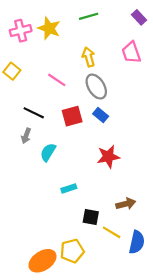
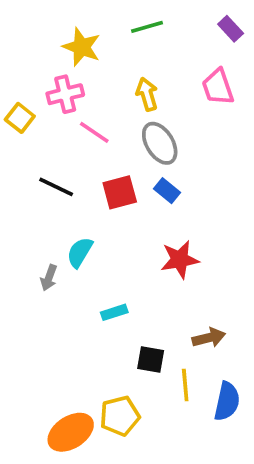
pink cross: (21, 31) -> (65, 94), moved
gray arrow: (26, 136) -> (49, 278), moved
yellow line: (112, 232) -> (185, 385), turned 54

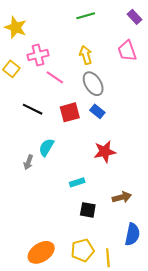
yellow star: (82, 47) -> (16, 27), moved
cyan rectangle: (114, 312) -> (77, 182), moved
yellow line: (185, 385) -> (108, 258), moved
yellow pentagon: (120, 416) -> (82, 250), moved

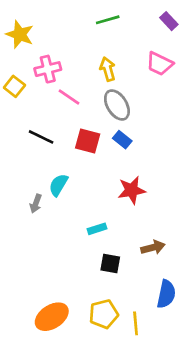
pink trapezoid: (127, 51) -> (160, 64), turned -45
red square: (70, 112) -> (88, 141), turned 30

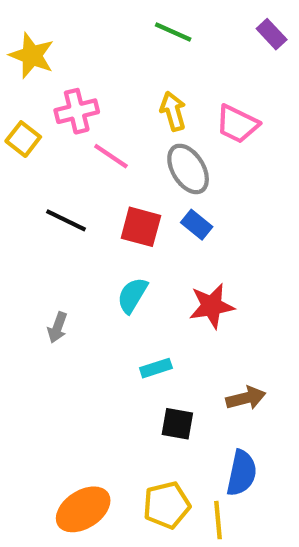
green line: (108, 20) -> (173, 32), turned 40
pink trapezoid: (160, 64) -> (237, 124), moved
cyan semicircle: (58, 185) -> (132, 295), moved
blue semicircle: (166, 294) -> (242, 473), moved

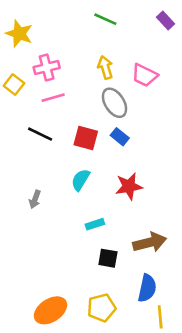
pink line: (111, 156) -> (53, 98), moved, turned -50
brown arrow: (246, 398) -> (150, 242), size x1.4
yellow line: (218, 520) -> (160, 317), moved

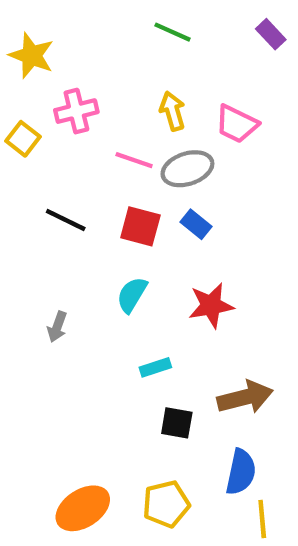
pink line: (53, 98) -> (134, 160), moved, turned 35
gray ellipse: (115, 103) -> (187, 169), turned -76

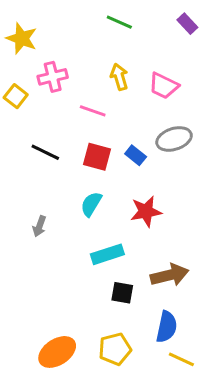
gray ellipse: (187, 169) -> (174, 139), moved
cyan rectangle: (155, 367) -> (107, 254), size x1.5
yellow line: (262, 519) -> (181, 359), turned -60

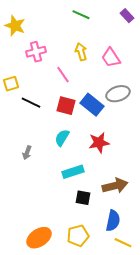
pink trapezoid: (164, 86) -> (111, 58), turned 30
yellow square: (16, 96) -> (11, 84), moved, turned 35
pink line: (93, 111) -> (63, 75), turned 36
blue rectangle: (136, 155) -> (92, 105), size x1.6

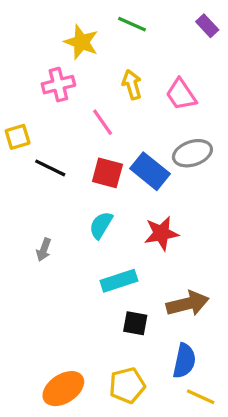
yellow star: (15, 26) -> (81, 42), moved

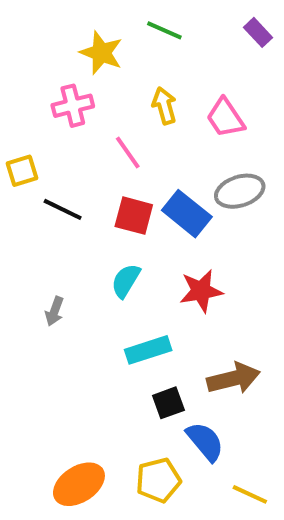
black square: (135, 323) -> (168, 403), turned -30
blue semicircle: (184, 361) -> (205, 441), moved, turned -52

